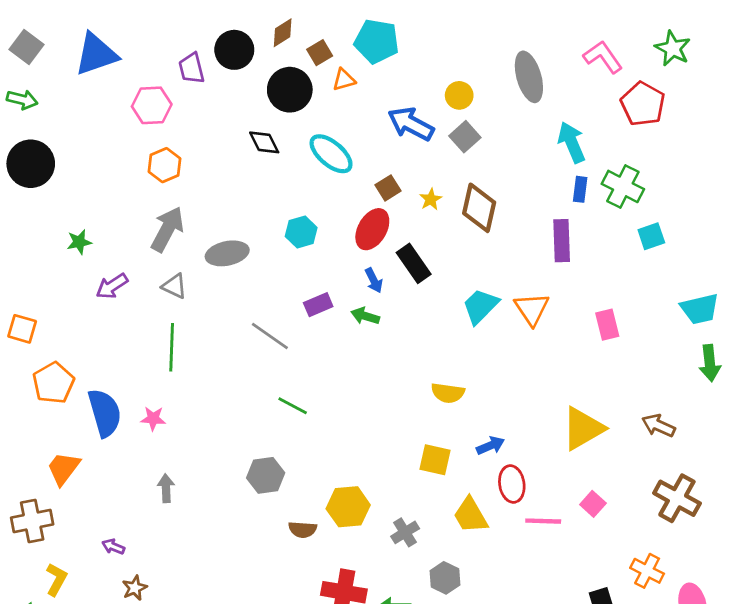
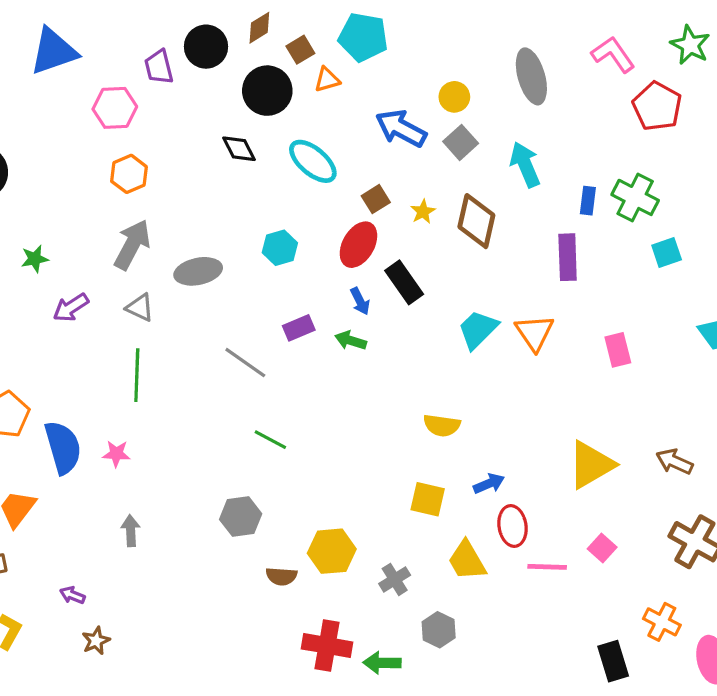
cyan arrow: (572, 142) -> (525, 164), moved

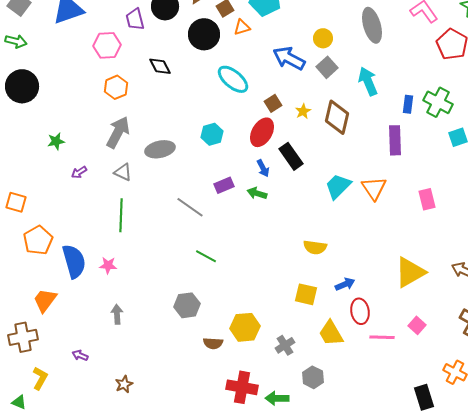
black diamond: (239, 149) -> (160, 66), moved
purple arrow: (71, 308) -> (79, 172), size x0.7
brown star: (96, 641) -> (124, 384), moved

